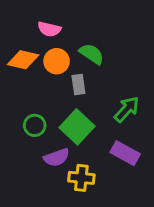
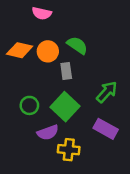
pink semicircle: (49, 29) -> (42, 13), moved

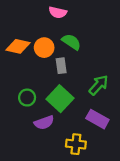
pink semicircle: (42, 13) -> (58, 12), moved
yellow cross: (69, 150) -> (76, 144), moved

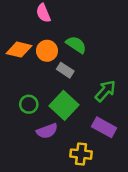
pink semicircle: (58, 12) -> (43, 13), moved, turned 54
gray rectangle: (61, 66) -> (65, 70), turned -49

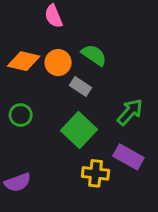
green circle: (29, 104) -> (21, 115), moved
purple semicircle: (47, 131) -> (18, 182), moved
yellow cross: (81, 154) -> (95, 173), moved

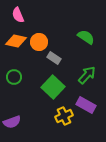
pink semicircle: (54, 16) -> (18, 15), moved
green semicircle: (94, 55) -> (86, 37), moved
yellow cross: (95, 173) -> (64, 116), turned -30

